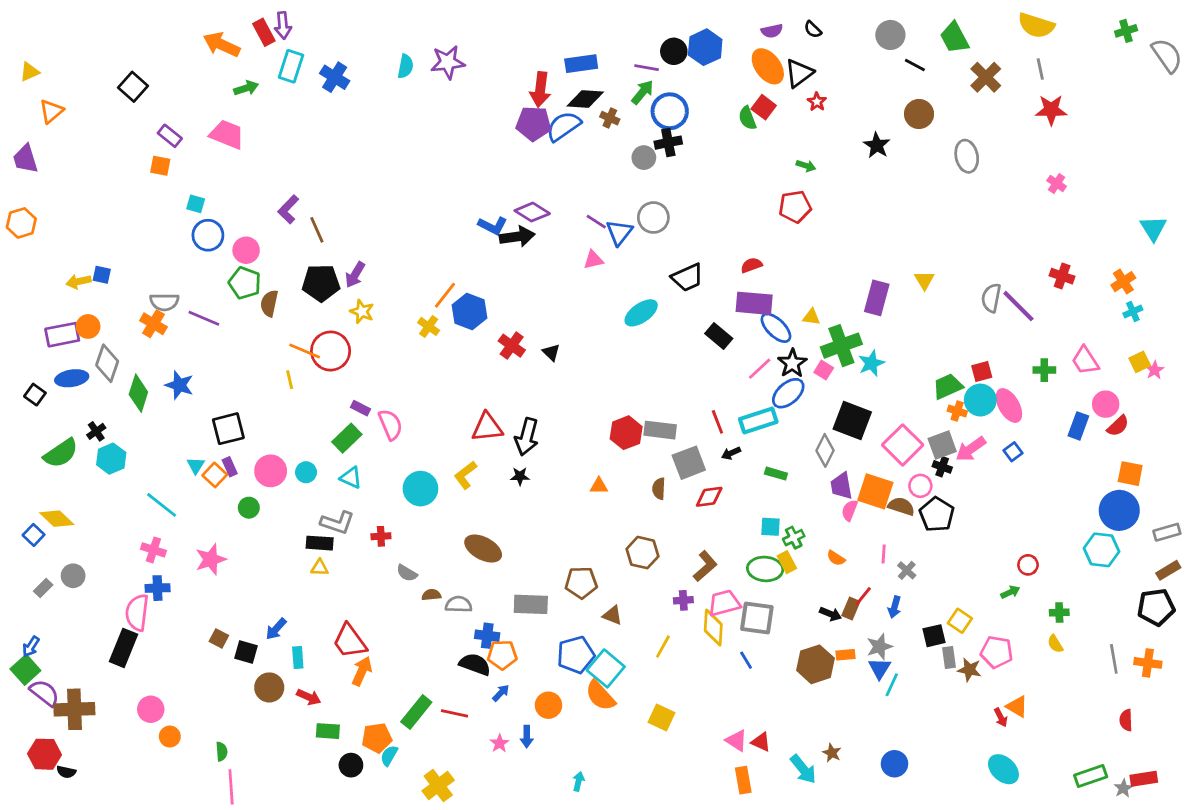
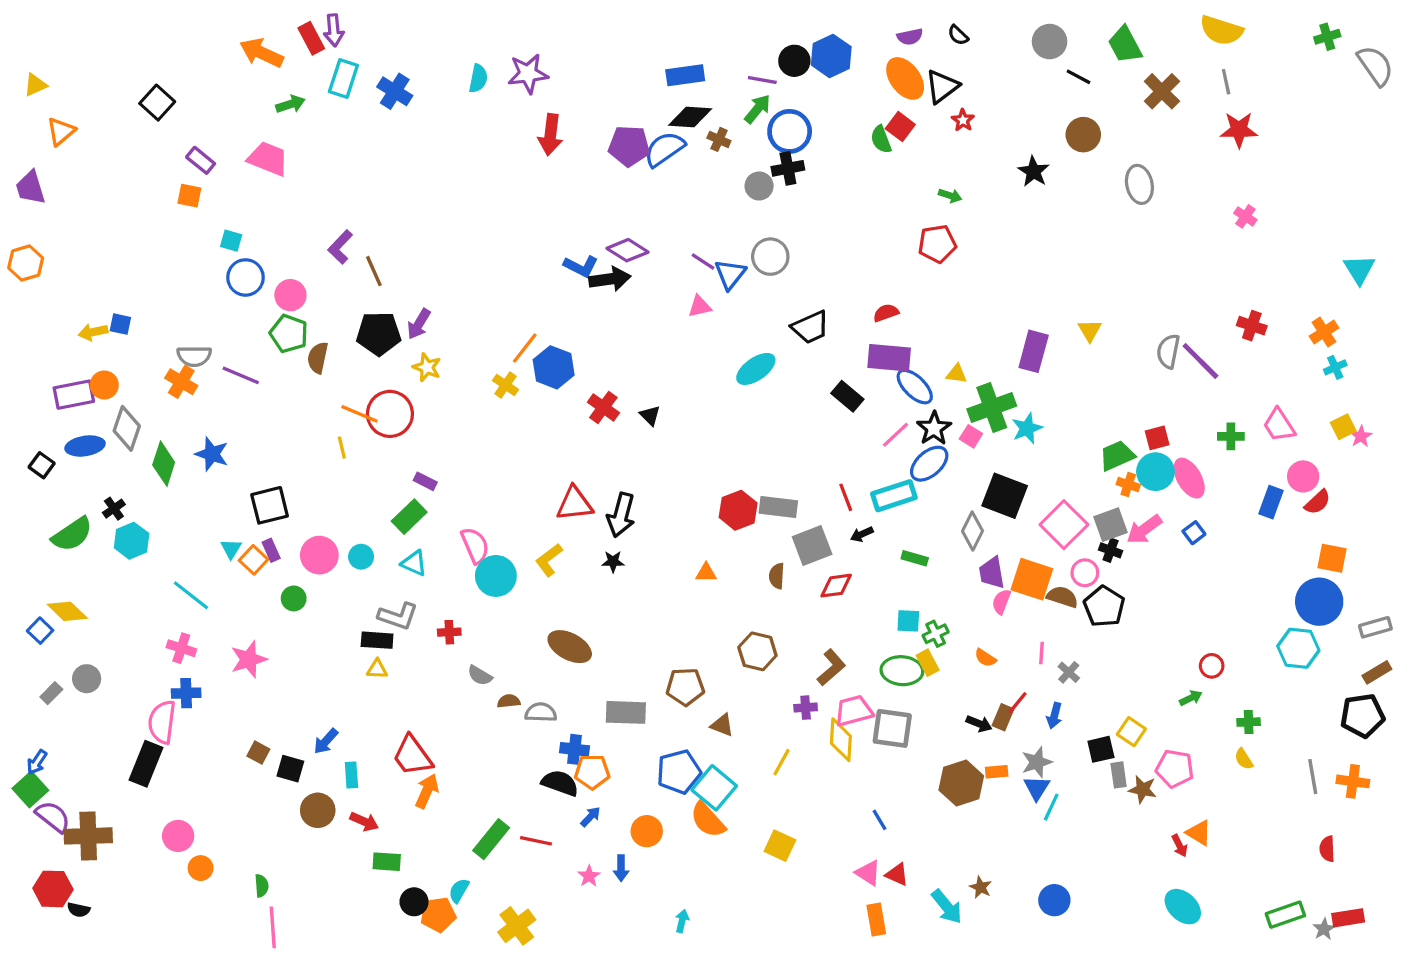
red arrow: (540, 89) -> (550, 135), moved
pink semicircle: (390, 425) -> (475, 545), moved
blue line: (746, 660) -> (879, 820), moved
orange pentagon: (377, 738) -> (438, 915), moved

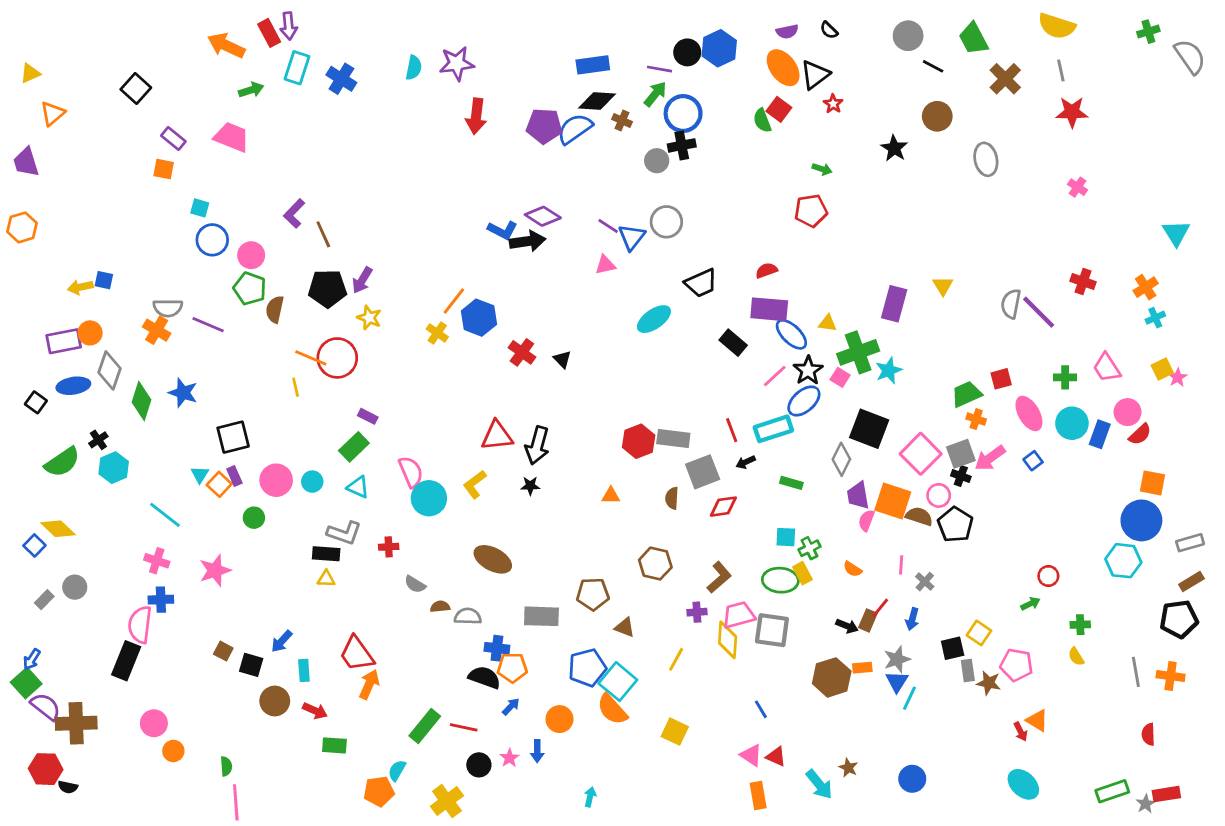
cyan circle: (1155, 472) -> (1072, 423), moved
black circle: (414, 902) -> (479, 765), moved

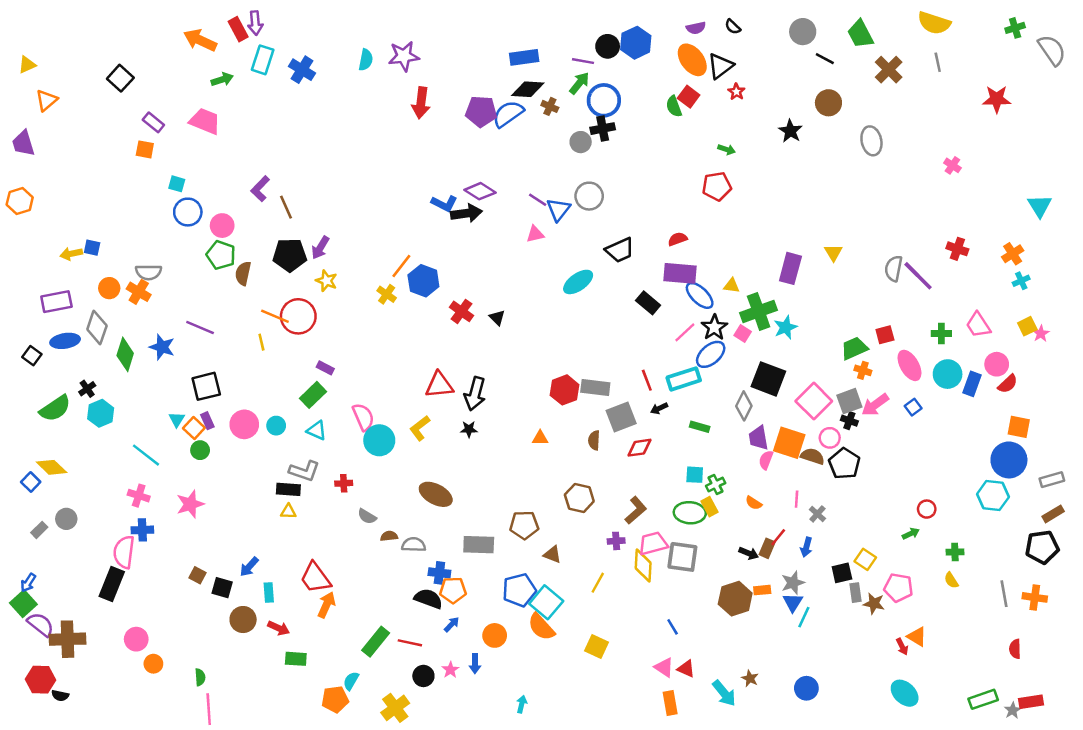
red star: (1072, 112) -> (997, 99), moved
purple line: (208, 325) -> (200, 327), moved
orange circle: (90, 333) -> (109, 288), moved
green circle: (254, 518) -> (200, 450), moved

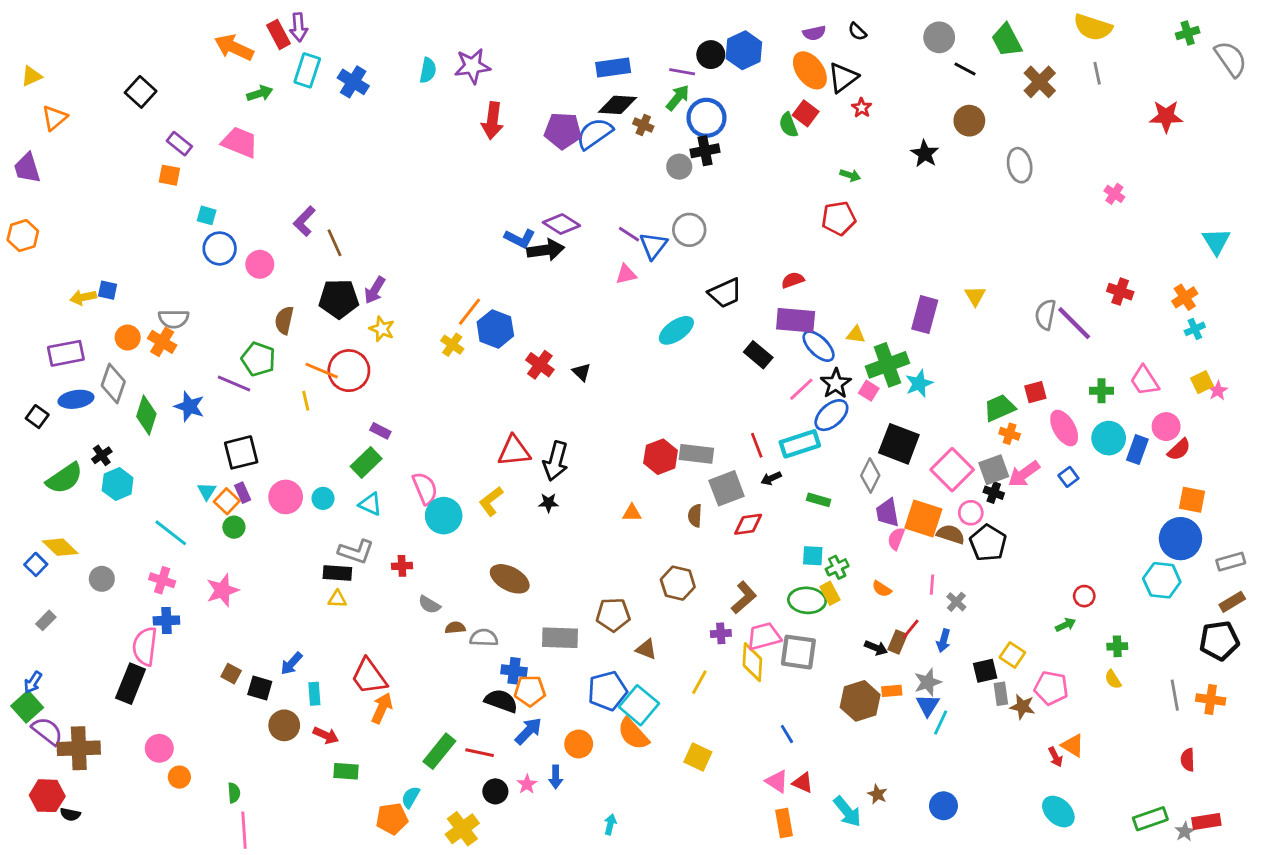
green pentagon: (221, 255) -> (258, 359), moved
gray circle: (66, 519) -> (102, 579), moved
blue arrow: (452, 624) -> (528, 731), size x1.5

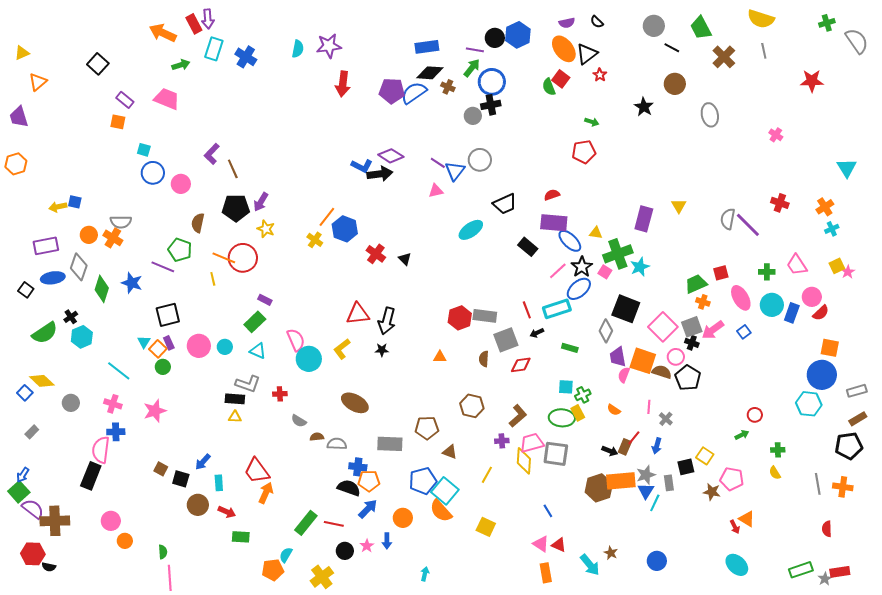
orange rectangle: (892, 691) -> (621, 481), size x2.0
gray rectangle: (1001, 694) -> (669, 483), moved

